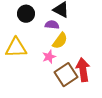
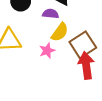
brown square: (66, 75) -> (83, 45), moved

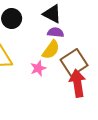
purple semicircle: (51, 14) -> (56, 32), moved

